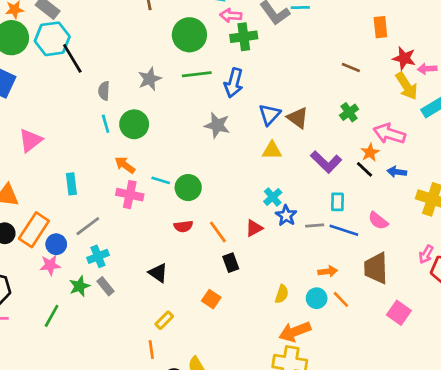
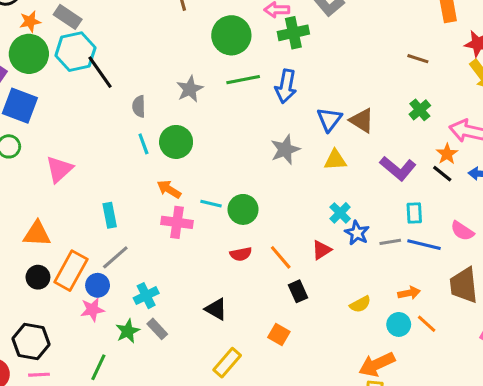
gray star: (217, 125) -> (285, 150), moved, turned -30
gray line: (88, 226) -> (115, 257), moved
yellow semicircle: (282, 294) -> (360, 304), moved, turned 48
yellow rectangle: (164, 320) -> (227, 363), size x1.4

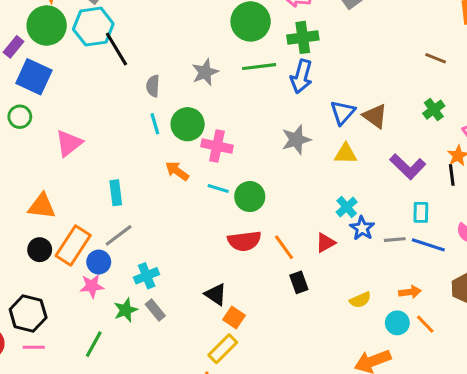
green cross: (293, 33) -> (303, 37), moved
black line: (442, 174) -> (452, 175), turned 40
pink cross: (177, 222) -> (217, 146), moved
red semicircle: (241, 254) -> (244, 241), size x1.5
orange square: (279, 335) -> (234, 318), moved

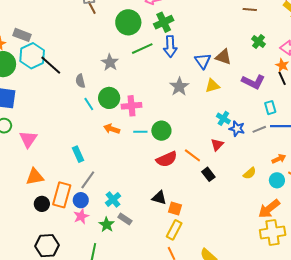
pink triangle: (69, 143) -> (28, 139), moved

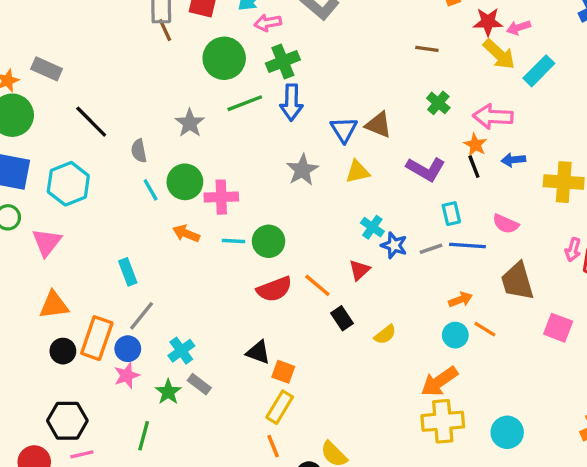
cyan hexagon: (32, 56) -> (68, 184), moved
yellow semicircle: (250, 173) -> (385, 335), moved

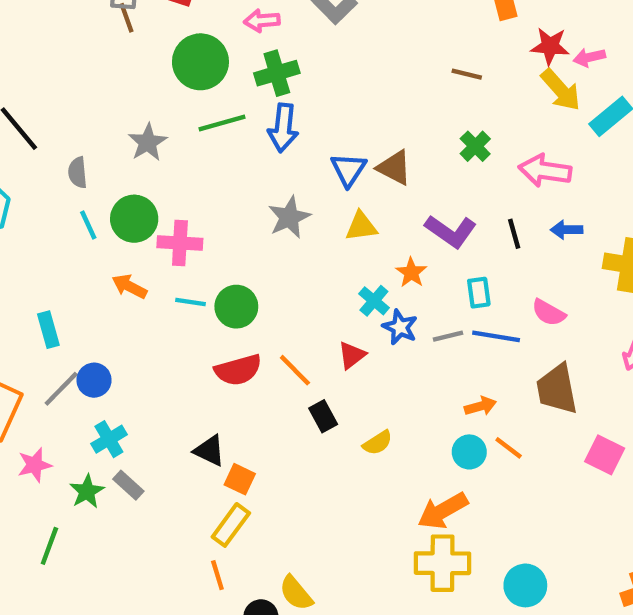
orange star: (475, 145) -> (411, 273), moved
blue circle: (128, 349) -> (94, 380), moved

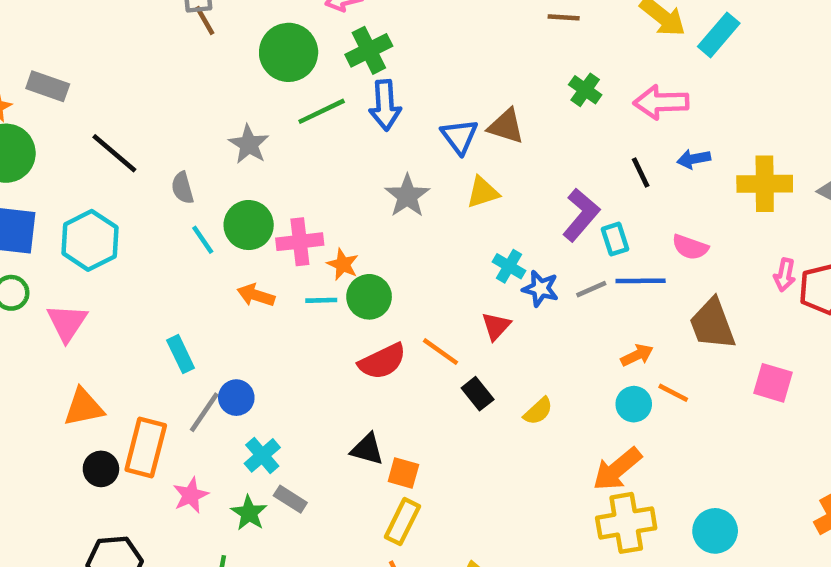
purple L-shape: (451, 231) -> (581, 215), moved, turned -75
orange star: (411, 273) -> (343, 264), moved

